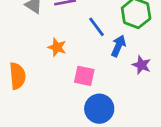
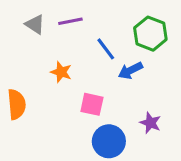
blue arrow: (118, 46) -> (130, 70), turned -140
purple star: (142, 65) -> (150, 123), moved

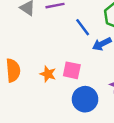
orange star: (61, 72) -> (48, 74), moved

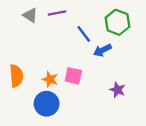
blue circle: (85, 99) -> (47, 104), moved

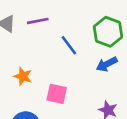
blue arrow: (102, 50) -> (107, 64), moved
orange star: (50, 79) -> (23, 76), moved

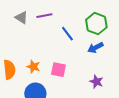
orange star: (23, 76) -> (33, 67), moved

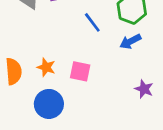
purple star: (96, 82) -> (144, 89), moved

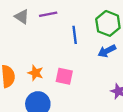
blue line: (92, 22) -> (75, 35), turned 30

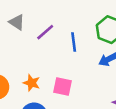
purple line: (48, 14) -> (45, 32), moved, turned -30

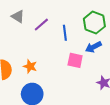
pink square: (63, 87) -> (75, 60), moved

